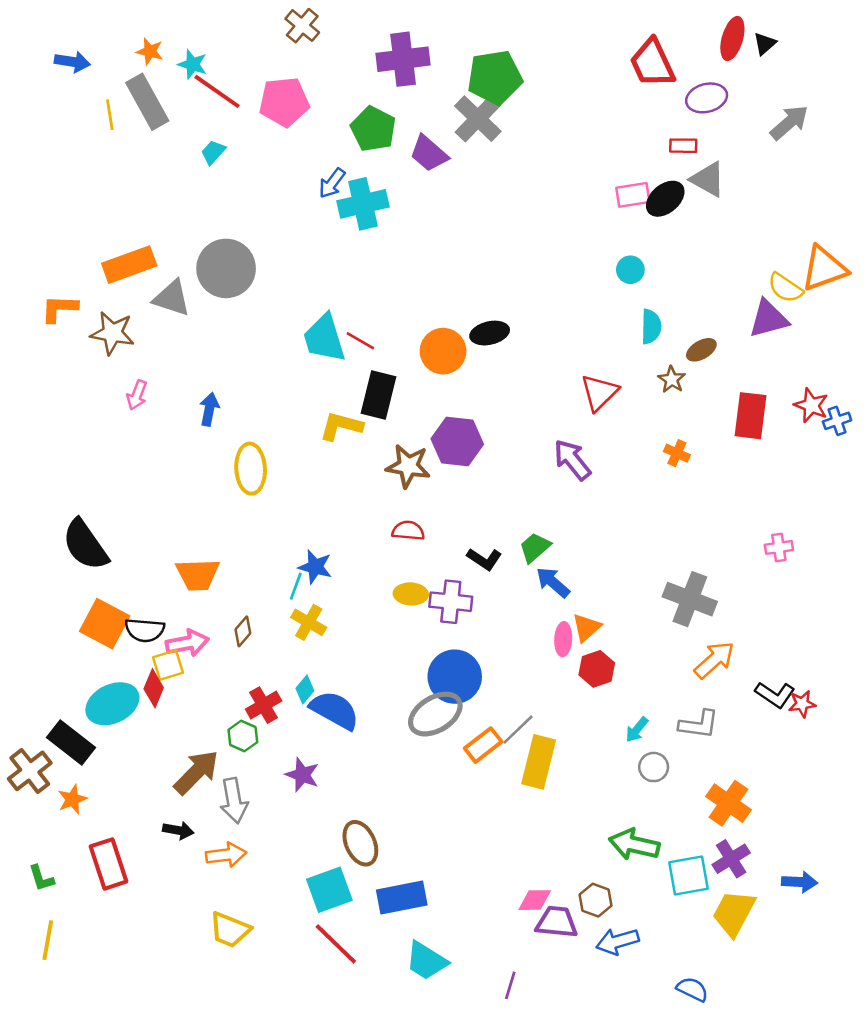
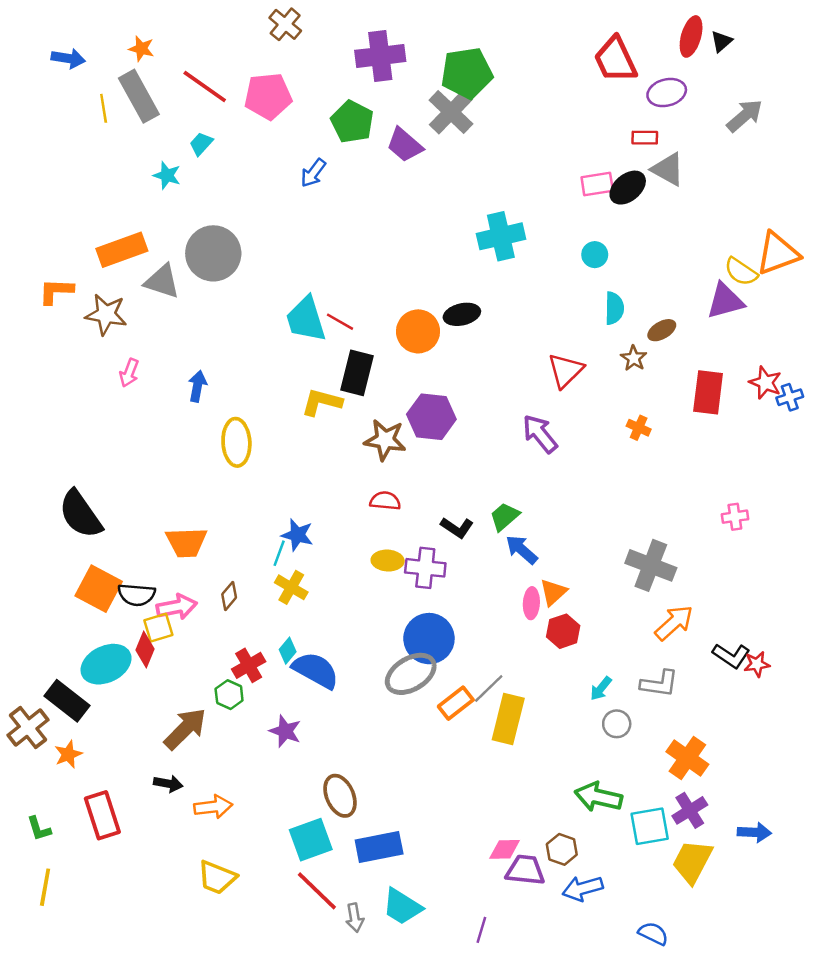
cyan star: (192, 64) -> (167, 175), moved
cyan cross: (363, 204) -> (501, 236), moved
gray arrow: (234, 801) -> (355, 918), moved, size x0.7

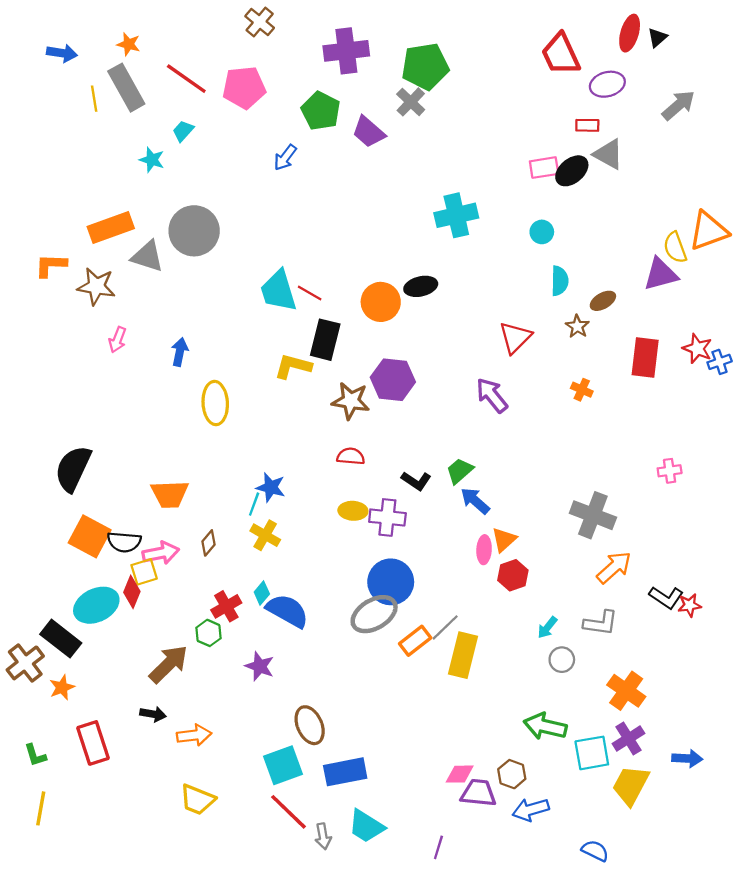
gray cross: (451, 112) -> (411, 102), size x0.7
yellow semicircle: (741, 272) -> (675, 247), turned 36
black semicircle: (80, 514) -> (73, 469), turned 60

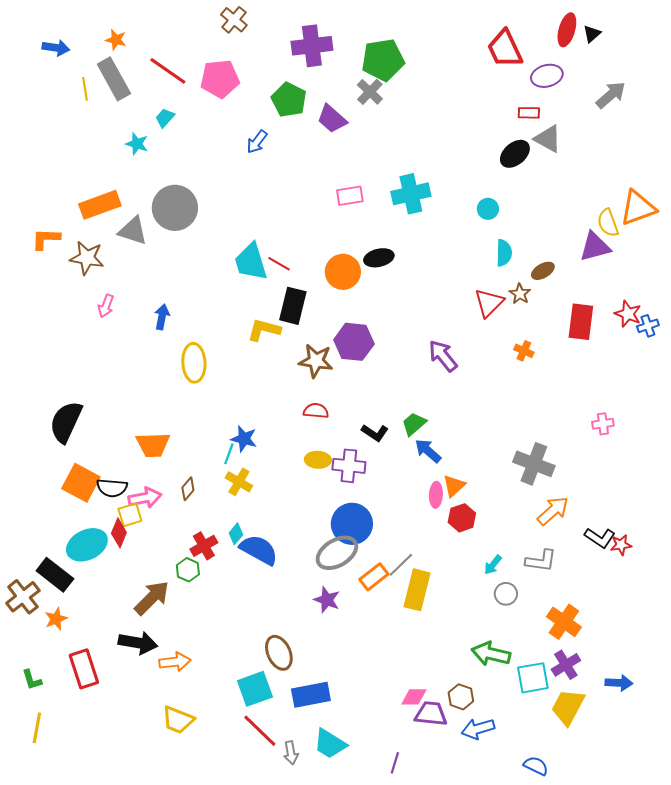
pink rectangle: (544, 168) -> (350, 196), moved
red triangle: (515, 337) -> (489, 303), moved
purple star: (260, 666) -> (327, 600), moved
black arrow: (153, 714) -> (138, 643), size x1.6

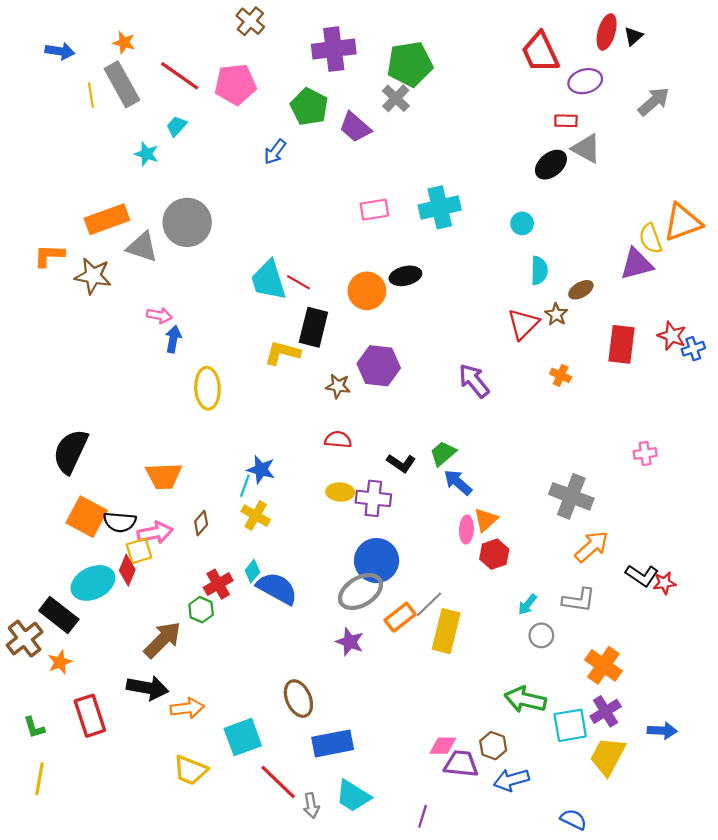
pink arrow: (106, 306) -> (159, 315), moved, turned -100
brown star: (316, 361) -> (338, 386), size x0.7
cyan square: (255, 689) -> (243, 737), moved

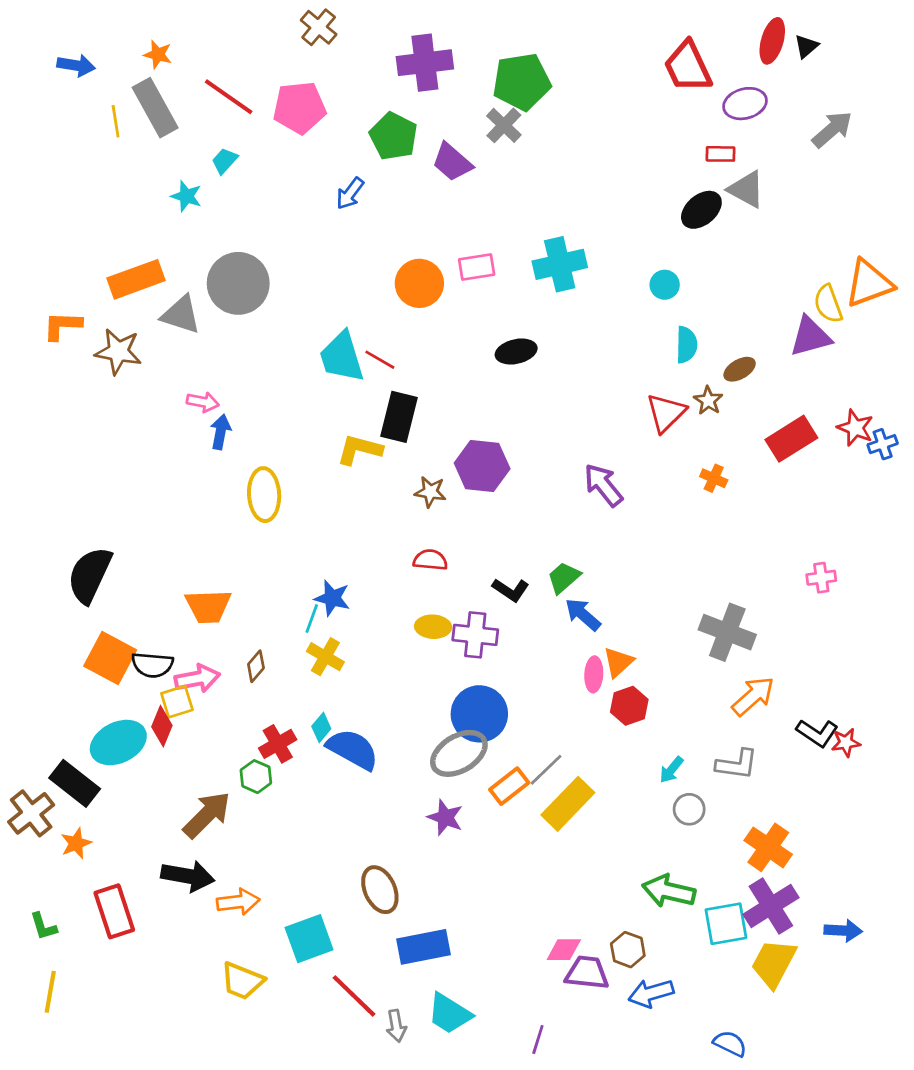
orange circle: (367, 291) -> (419, 283), moved
red rectangle: (622, 344) -> (791, 439), turned 51
yellow rectangle: (446, 631) -> (568, 804), turned 30
purple cross: (606, 711) -> (771, 906), size x1.4

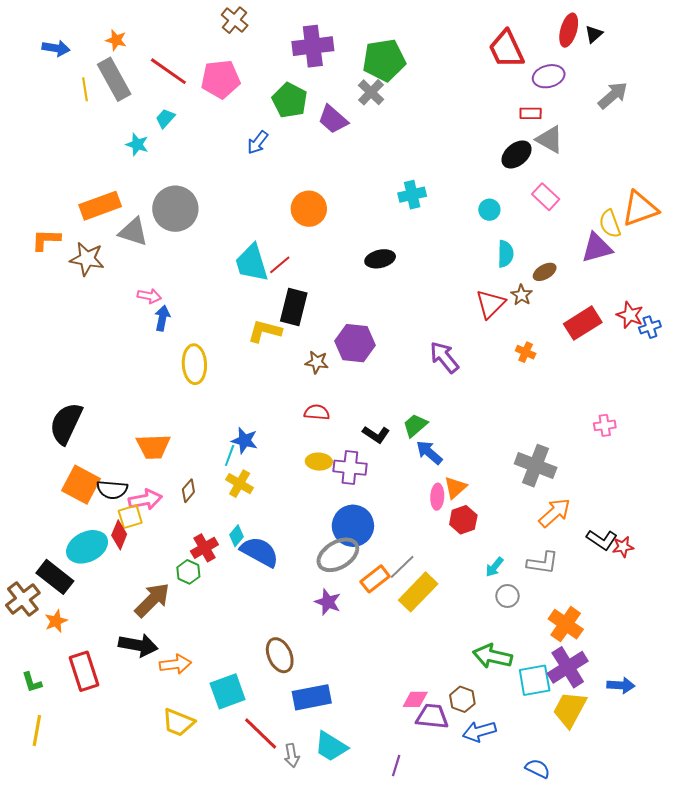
cyan cross: (560, 264) -> (412, 195), size x0.7
pink rectangle: (477, 267) -> (546, 197), moved, turned 52
red line: (380, 360) -> (280, 265), turned -70

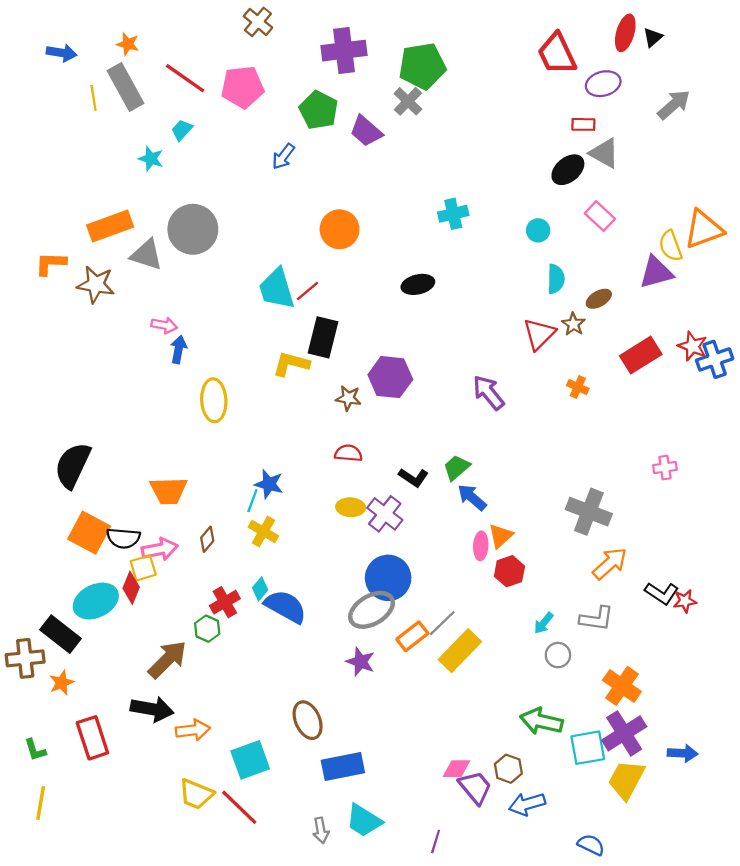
blue cross: (650, 327) -> (715, 359), size x1.5
purple cross: (350, 468) -> (385, 514), turned 32
brown cross: (23, 599) -> (25, 658), turned 32
purple trapezoid: (432, 716) -> (475, 787), turned 44
red line: (261, 733) -> (239, 807), moved

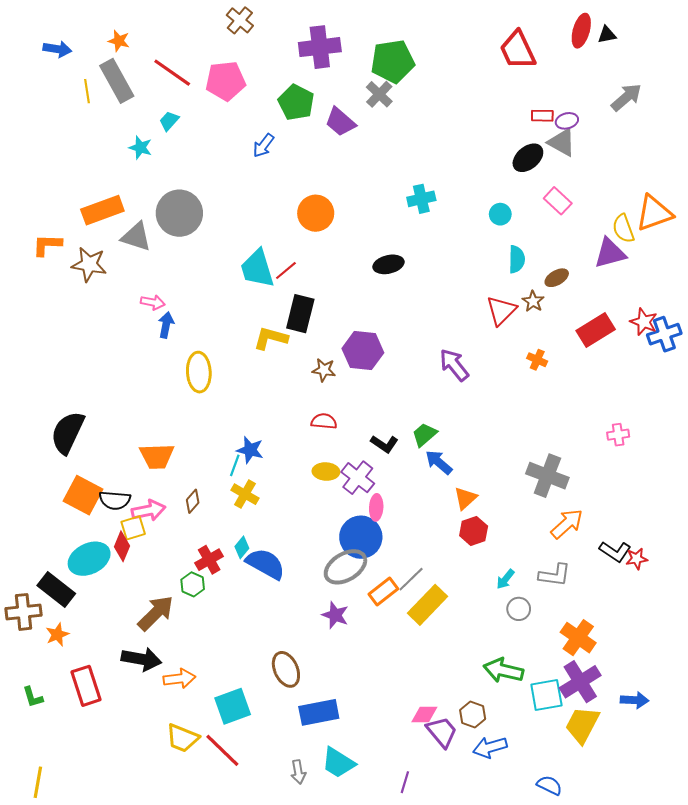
black triangle: (653, 37) -> (607, 35), turned 30
purple ellipse: (603, 84) -> (567, 121), moved, size x0.7
pink ellipse: (481, 546) -> (376, 507), moved
yellow line: (41, 803) -> (38, 782), moved

